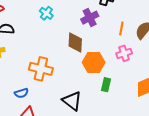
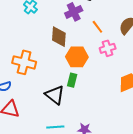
orange line: (121, 29) -> (97, 27), moved, turned -48
green rectangle: (106, 85) -> (72, 80), moved

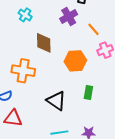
brown diamond: (59, 37) -> (44, 43), moved
green rectangle: (72, 80) -> (88, 93), moved

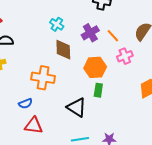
cyan cross: (25, 15) -> (57, 24), moved
purple cross: (69, 16) -> (90, 33), moved
green rectangle: (88, 93) -> (98, 90), moved

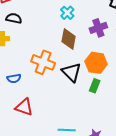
blue semicircle: (25, 103) -> (14, 78), moved
black triangle: (77, 107) -> (71, 72), moved

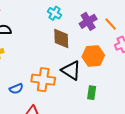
orange cross: (43, 62) -> (43, 80), moved
green rectangle: (95, 86) -> (92, 93), moved

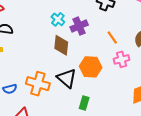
purple cross: (88, 21) -> (79, 26), moved

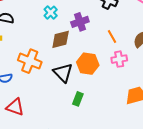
cyan cross: (58, 19) -> (51, 13), moved
brown diamond: (61, 45) -> (61, 39), turned 65
orange cross: (38, 84) -> (30, 61), moved

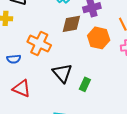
orange hexagon: (88, 64) -> (99, 38), moved
black triangle: (63, 73) -> (62, 73), moved

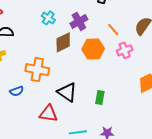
green rectangle: (85, 84) -> (100, 97), moved
red triangle: (22, 88) -> (48, 114), moved

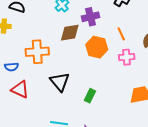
orange cross: (37, 70) -> (37, 52), turned -30
red triangle: (48, 114) -> (20, 89), moved

